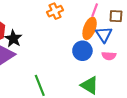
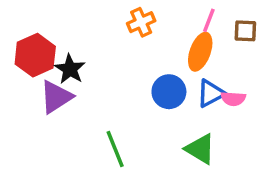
blue triangle: (104, 35) -> (211, 93), moved, turned 36
blue circle: (82, 51) -> (169, 92), moved

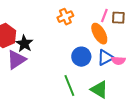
brown square: (245, 31) -> (118, 18), moved
orange ellipse: (200, 52) -> (99, 34), turned -50
green line: (115, 149) -> (69, 86), moved

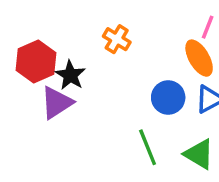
orange cross: (65, 17) -> (117, 39), moved, turned -35

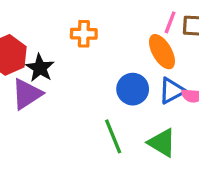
orange cross: (117, 39) -> (84, 34), turned -30

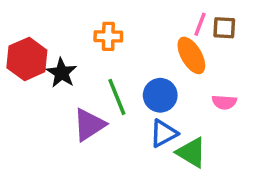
blue triangle: (172, 91) -> (164, 133), moved
purple triangle: (27, 94) -> (89, 125), moved
green line: (113, 136) -> (117, 97), moved

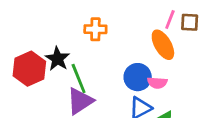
red hexagon: (27, 59) -> (29, 69), moved
green line: (117, 97) -> (79, 78), moved
pink semicircle: (224, 102) -> (157, 83), moved

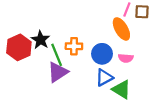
orange cross: (95, 29) -> (74, 46), moved
pink semicircle: (157, 83) -> (126, 58), moved

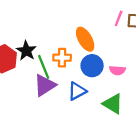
orange ellipse: (121, 29) -> (85, 39), moved
blue triangle: (104, 78) -> (77, 91), moved

